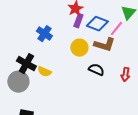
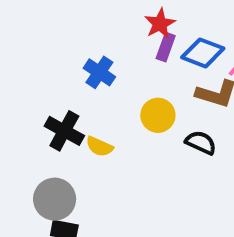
yellow circle: (79, 48) -> (158, 115), moved
gray circle: (18, 82) -> (55, 199), moved

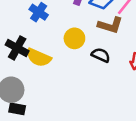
yellow semicircle: (99, 146) -> (39, 57), size x1.5

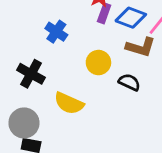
yellow semicircle: (39, 57) -> (69, 103), moved

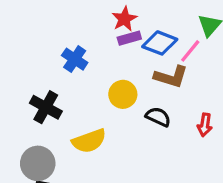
purple rectangle: (104, 13) -> (129, 38), turned 54
yellow semicircle: (69, 103) -> (89, 141), turned -44

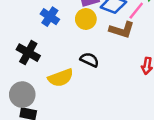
yellow circle: (123, 94) -> (86, 19), moved
black semicircle: (158, 117) -> (89, 60), moved

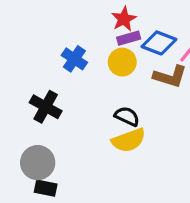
yellow semicircle: (61, 78) -> (129, 140), moved

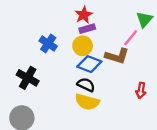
blue diamond: (159, 43) -> (89, 64), moved
yellow semicircle: (129, 140) -> (87, 102), turned 35

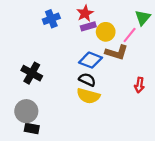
blue cross: (48, 44) -> (51, 19), moved, turned 35
yellow circle: (83, 46) -> (106, 32), moved

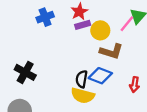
pink line: (130, 35) -> (127, 24), moved
blue diamond: (90, 60) -> (100, 76), moved
black semicircle: (87, 80) -> (82, 79), turned -105

